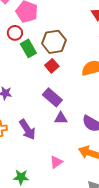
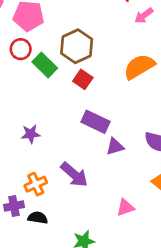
pink triangle: (56, 162) -> (125, 207), turned 32

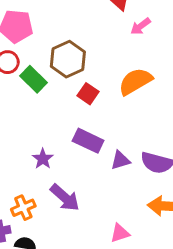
red square: (83, 79) -> (88, 94), moved
purple star: (31, 134) -> (43, 159), moved, turned -30
purple triangle: (115, 147) -> (120, 160), moved

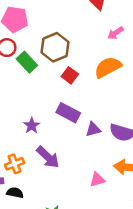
pink arrow: (141, 26) -> (116, 33), moved
pink triangle: (120, 233) -> (97, 180), moved

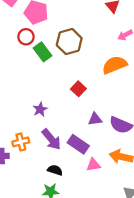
red square: (70, 75) -> (78, 89), moved
purple rectangle: (68, 113) -> (78, 144), moved
black semicircle: (15, 193) -> (55, 170), moved

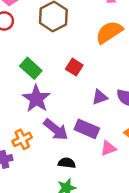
green rectangle: (42, 52) -> (31, 68), moved
purple star: (40, 109) -> (36, 99), size x1.6

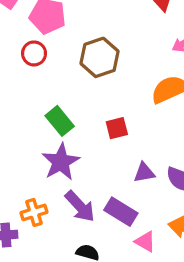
red square: (74, 67) -> (117, 128), turned 35
pink triangle: (108, 148) -> (145, 241), turned 42

